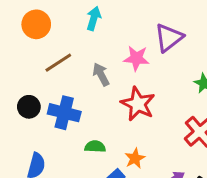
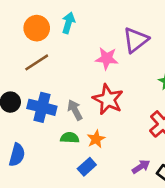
orange circle: (36, 24) -> (37, 28), moved
gray arrow: (101, 74) -> (75, 110), moved
orange star: (135, 158) -> (96, 139), moved

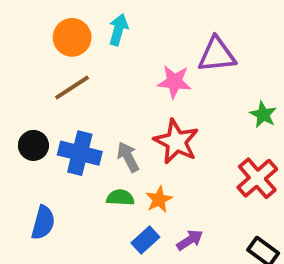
purple triangle: (136, 40) -> (217, 55), turned 32
purple arrow: (141, 167) -> (190, 240), moved

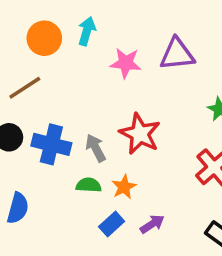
pink star: (174, 82) -> (126, 63), moved
brown line: (72, 88) -> (25, 88), moved

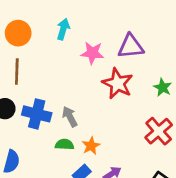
orange circle: (44, 38) -> (18, 33), moved
brown line: (25, 88) -> (17, 72), turned -55
red star: (140, 134) -> (118, 83), moved

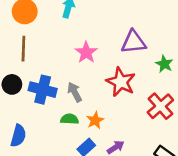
purple triangle: (131, 46) -> (134, 42), moved
pink star: (92, 53) -> (86, 52), moved, turned 30
red star: (118, 83) -> (121, 82), moved

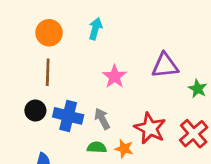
red star: (121, 82) -> (150, 128), moved
orange star: (95, 120) -> (124, 149), turned -30

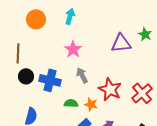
brown line: (48, 72) -> (18, 53), moved
pink star: (114, 76) -> (73, 49), moved
green star: (198, 89) -> (145, 34), moved
gray arrow: (102, 119) -> (82, 75), moved

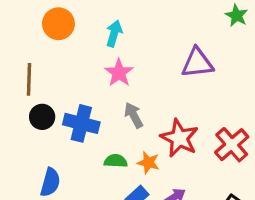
cyan arrow: (70, 16) -> (114, 34), moved
green star: (145, 34) -> (237, 16), moved

